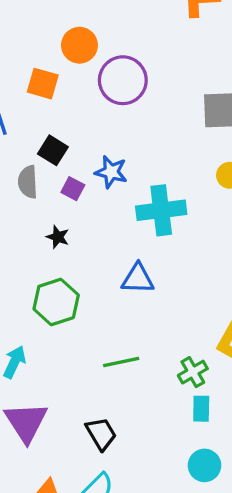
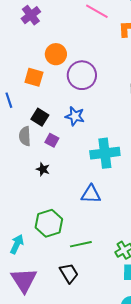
blue star: (111, 172) -> (75, 116), moved
green hexagon: (56, 302) -> (49, 223), moved
black trapezoid: (101, 434) -> (69, 273), moved

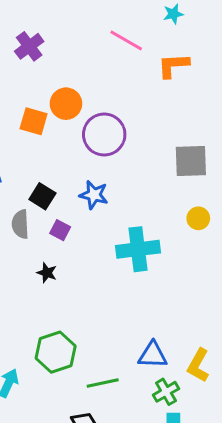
orange square: (34, 77) -> (34, 121), moved
blue triangle: (91, 194) -> (153, 355), moved

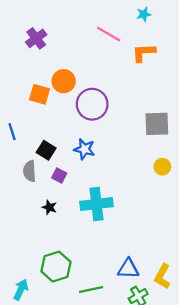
cyan cross: (138, 249) -> (97, 204), moved

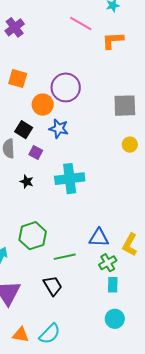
orange circle: (64, 81) -> (43, 105), moved

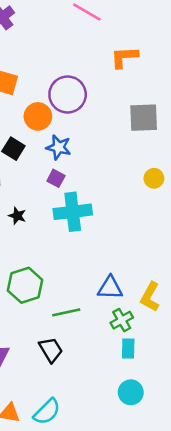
orange L-shape: (113, 40) -> (124, 57), moved
yellow circle: (130, 145) -> (154, 178), moved
purple square: (36, 153) -> (56, 178), moved

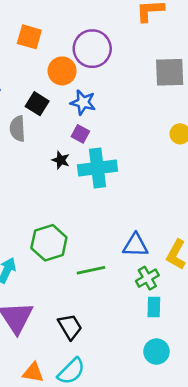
black star: (17, 216) -> (61, 160), moved
black trapezoid: (51, 350) -> (70, 327), moved

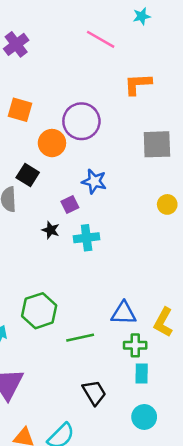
blue star: (83, 102) -> (94, 181), moved
purple square: (80, 134) -> (70, 204), turned 36
cyan cross: (97, 168) -> (87, 238), size x0.7
green cross: (147, 278) -> (135, 345), turned 30
black trapezoid: (70, 327) -> (94, 393), moved

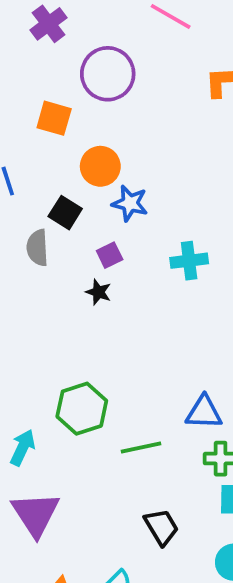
purple circle: (81, 121) -> (108, 74), moved
blue star: (94, 181) -> (130, 203), moved
purple square: (70, 204) -> (110, 255), moved
cyan cross: (87, 238) -> (189, 261), moved

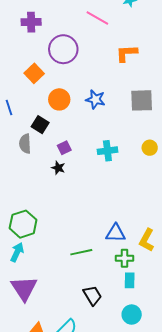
purple cross: (49, 24) -> (31, 22), turned 36
orange square: (54, 118) -> (34, 73), turned 30
blue star: (130, 203) -> (95, 99), moved
green hexagon: (82, 409) -> (23, 224), moved

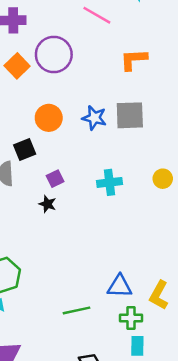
orange square: (34, 73) -> (17, 66), moved
gray square: (142, 100) -> (130, 115), moved
black square: (40, 125) -> (25, 150), turned 36

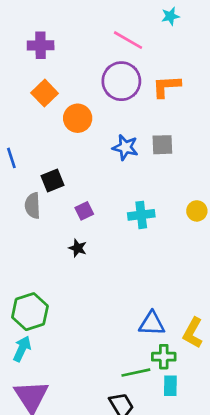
purple circle: (54, 55) -> (121, 81), moved
gray square: (130, 115) -> (162, 145), size x0.7
orange circle: (49, 118) -> (78, 118), moved
black star: (47, 204) -> (78, 248), moved
green line: (77, 310) -> (136, 373), moved

